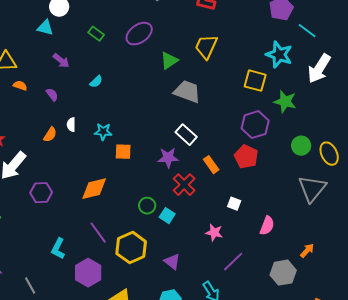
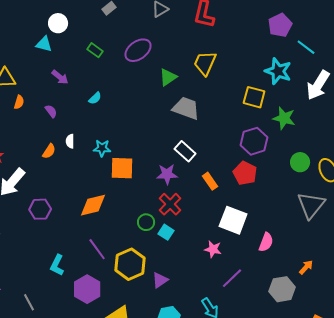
orange semicircle: (20, 86) -> (19, 102), turned 88
orange square: (123, 152) -> (122, 168), size x1.4
red cross: (184, 185) -> (170, 204), moved
white square: (234, 204) -> (233, 220), size x2.0
purple triangle: (172, 262) -> (160, 280), moved, turned 48

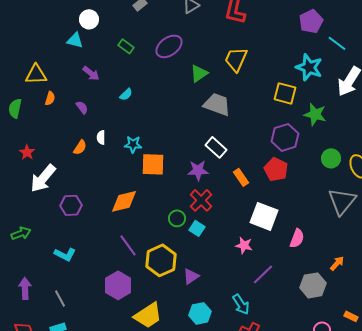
cyan L-shape: (57, 265) -> (65, 254), moved, turned -90

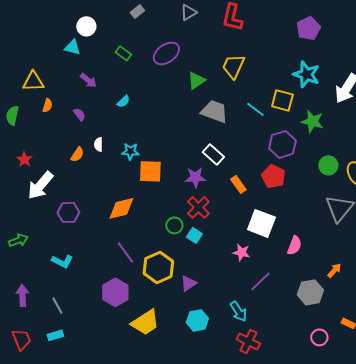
cyan line: (337, 43) -> (255, 109), moved

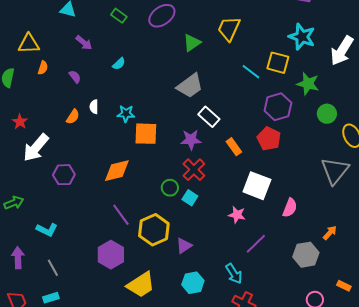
gray trapezoid: (214, 111) -> (190, 86), moved, turned 124
green circle: (328, 165) -> (327, 114), moved
cyan L-shape: (62, 261) -> (47, 230), moved

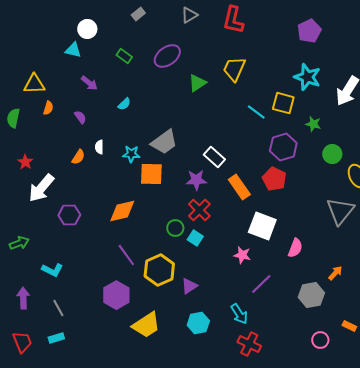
green star: (308, 84) -> (313, 124), size x0.7
gray trapezoid: (190, 86) -> (164, 142), moved
orange rectangle: (234, 147) -> (239, 187), size x1.4

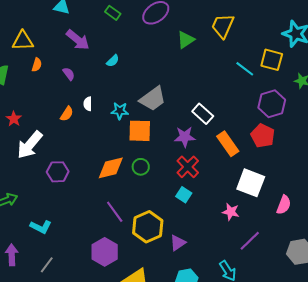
purple arrow: (89, 83) -> (78, 40), size x1.4
green circle: (175, 228) -> (141, 167), moved
gray line: (58, 308) -> (47, 265), turned 66

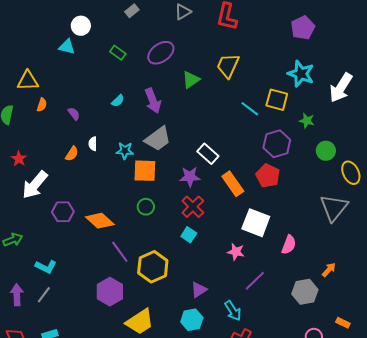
purple arrow: (78, 40) -> (153, 101), moved, turned 30
orange diamond: (111, 168) -> (100, 221), moved, turned 56
purple triangle: (178, 243) -> (199, 290), moved
gray line: (47, 265) -> (44, 295), moved

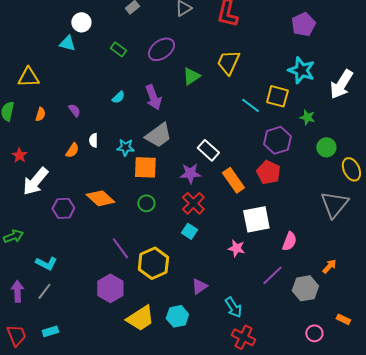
orange semicircle: (42, 105) -> (40, 114), moved
orange diamond: (100, 221) -> (100, 198), moved
white square: (256, 223) -> (256, 219), turned -32
purple line: (255, 281) -> (272, 275), moved
cyan hexagon: (192, 320) -> (177, 316), moved

